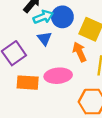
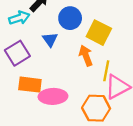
cyan arrow: (43, 17) -> (19, 18), moved
pink ellipse: (58, 76) -> (53, 96), moved

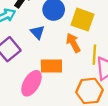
orange rectangle: (30, 85) -> (51, 66), moved
pink ellipse: (53, 96) -> (31, 83), moved, turned -50

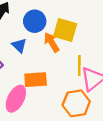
orange arrow: (73, 43) -> (52, 42), moved

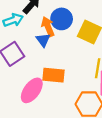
orange arrow: (52, 42) -> (48, 27), moved

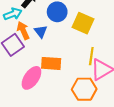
orange arrow: (48, 27) -> (23, 30), moved

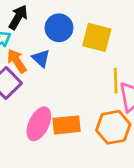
orange rectangle: (51, 63) -> (67, 125), moved

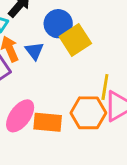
yellow square: (97, 37) -> (75, 40), moved, turned 32
orange hexagon: (113, 127) -> (88, 113), moved

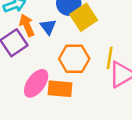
orange hexagon: (88, 113) -> (74, 59), moved

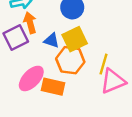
yellow square: (84, 17) -> (75, 39), moved
blue triangle: (48, 27) -> (52, 40), moved, turned -42

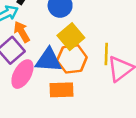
blue triangle: (52, 40) -> (48, 60), moved, size x1.6
pink ellipse: (31, 78) -> (22, 74), moved

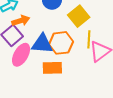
orange arrow: (22, 32) -> (21, 21), turned 102
yellow square: (71, 37) -> (79, 16), moved

